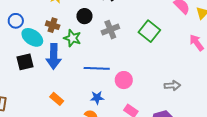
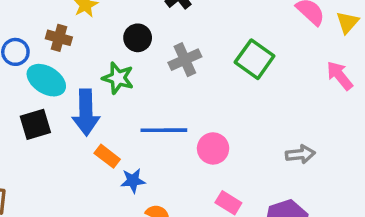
brown cross: (53, 25) -> (59, 38), moved
blue star: (97, 98) -> (133, 181), moved
orange rectangle: (57, 99) -> (107, 156), moved

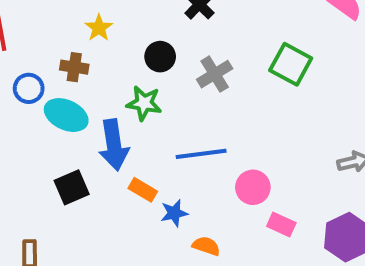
black square: (35, 124) -> (72, 187), moved
pink circle: (213, 148) -> (253, 187), moved

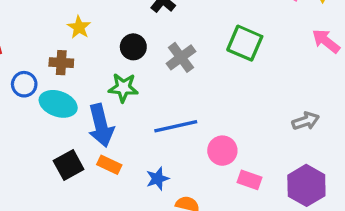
orange rectangle: (143, 190) -> (109, 165), moved

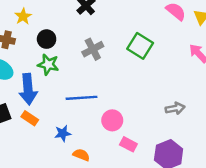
black circle: (133, 47) -> (47, 39), moved

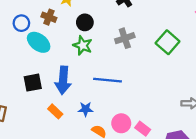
blue arrow: (28, 89) -> (63, 80), moved
orange rectangle: (30, 118) -> (55, 111), moved
pink circle: (112, 120) -> (121, 123), moved

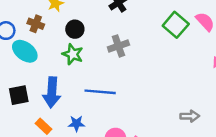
green square: (168, 42) -> (176, 25), moved

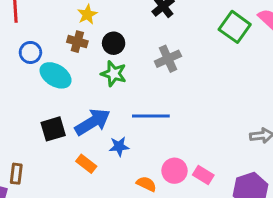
brown cross: (36, 24) -> (77, 42), moved
blue arrow: (52, 92) -> (93, 122), turned -120
blue star: (76, 124) -> (119, 146), moved

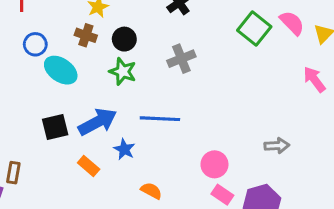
blue star: (119, 146) -> (124, 149), turned 30
pink circle: (174, 171) -> (214, 164), moved
pink rectangle: (203, 175) -> (222, 195), moved

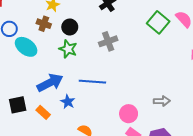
black square: (55, 127) -> (18, 105), moved
gray arrow: (277, 146) -> (162, 101), moved

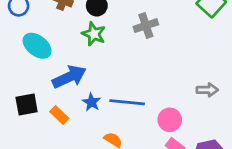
cyan ellipse: (26, 47) -> (37, 46), moved
blue line: (92, 82) -> (127, 102), moved
gray arrow: (162, 101) -> (207, 90), moved

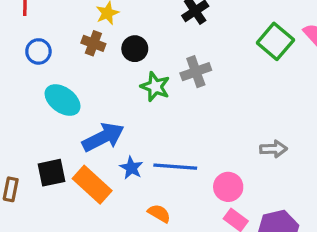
green star: (94, 34) -> (155, 87), moved
orange rectangle: (59, 115) -> (92, 185), size x1.6

